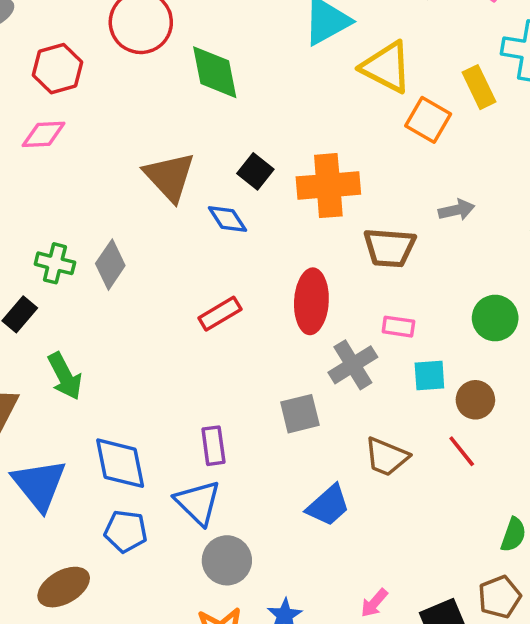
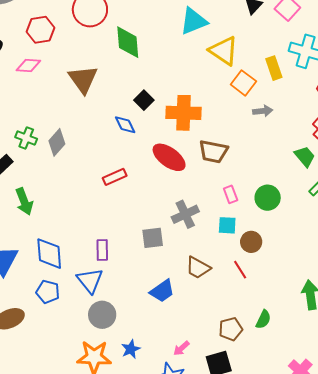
brown triangle: (169, 177) -> (83, 79), moved
gray arrow: (456, 210) -> (263, 111), moved
red ellipse: (311, 301) -> (169, 157), moved, turned -64
pink rectangle: (398, 327) -> (231, 194), moved, turned 54
brown pentagon: (500, 597) -> (231, 329), moved

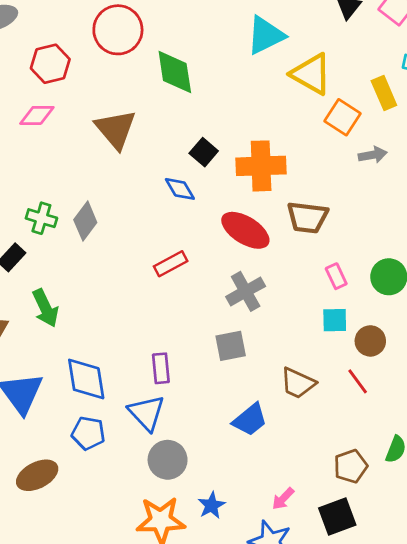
gray cross: (185, 214) -> (246, 291), moved

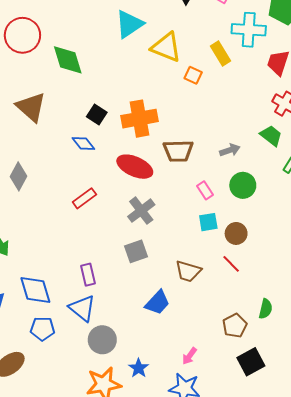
orange square: (342, 117) -> (193, 75), size x0.7
gray arrow: (373, 155) -> (230, 150), moved
black square: (337, 517) -> (251, 362), moved

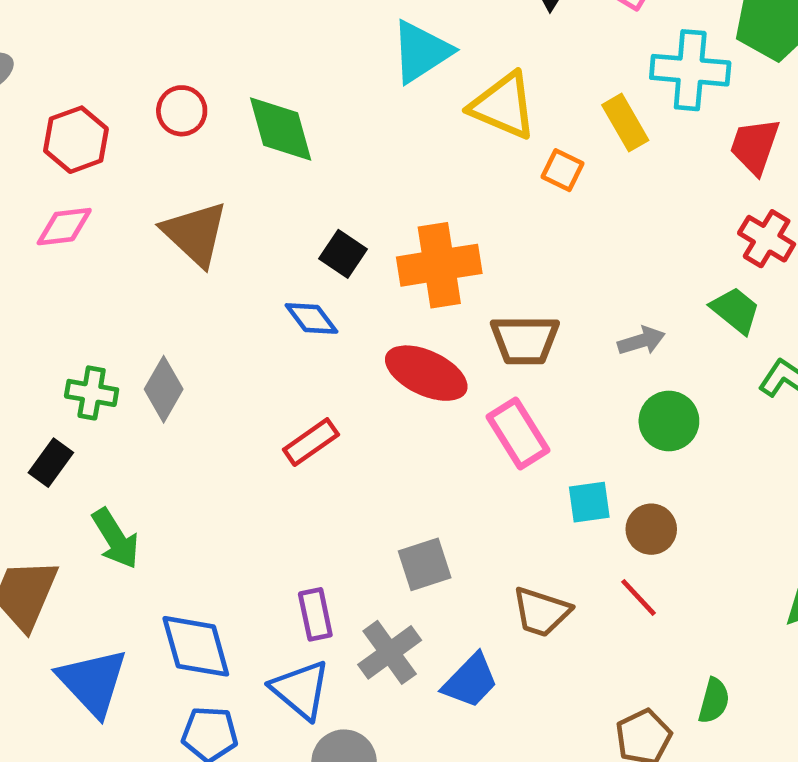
red circle: (22, 35) -> (182, 111), moved, size x0.6
pink rectangle: (205, 190) -> (518, 434), moved, size x1.6
gray cross: (141, 211) -> (390, 652), moved

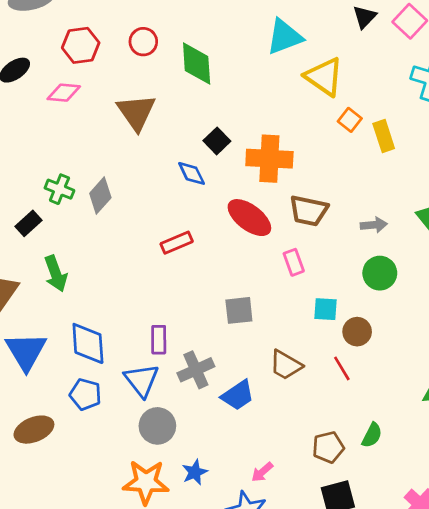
yellow rectangle: (625, 123) -> (384, 136), moved
pink rectangle: (518, 434) -> (294, 262), size x0.7
gray square: (425, 564) -> (239, 310), moved

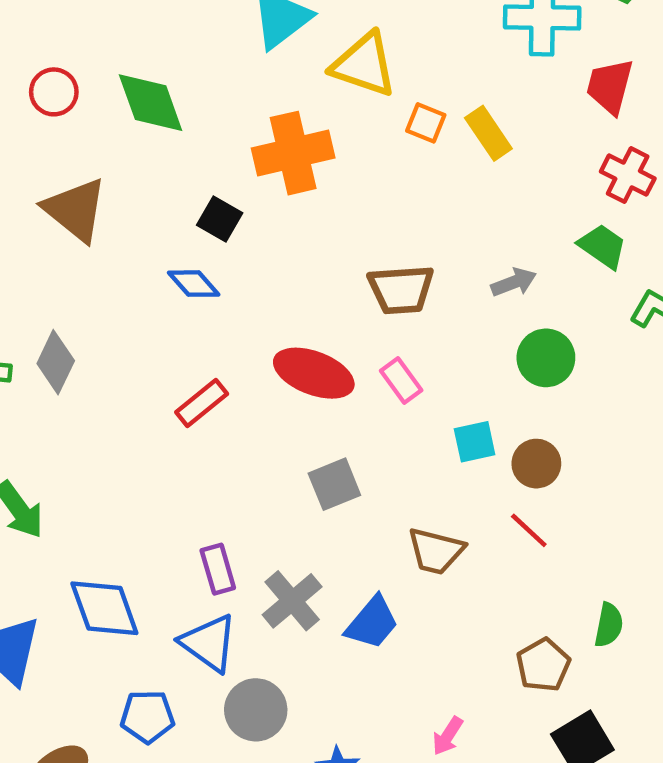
orange cross: (269, 159) -> (293, 153), moved
red ellipse: (249, 218) -> (314, 373), moved
blue pentagon: (85, 394) -> (147, 717), moved

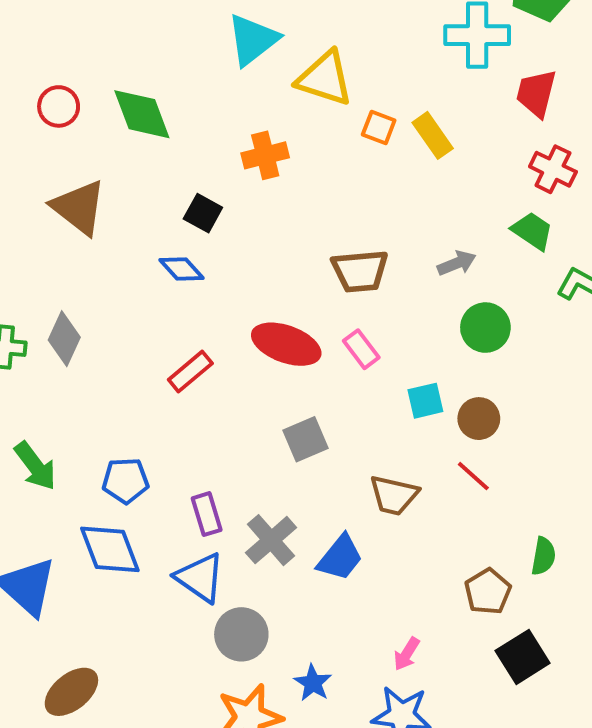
orange cross: (293, 153) -> (265, 155), size x0.7
blue pentagon: (147, 717) -> (126, 481), moved

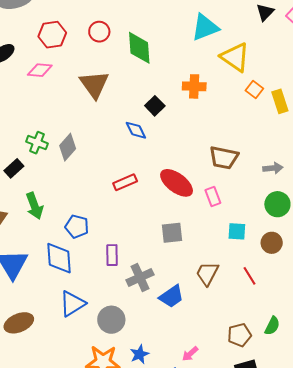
brown circle: (479, 419) -> (272, 243), moved
brown trapezoid: (394, 495) -> (207, 273), turned 88
blue triangle: (200, 578) -> (72, 304), moved, turned 36

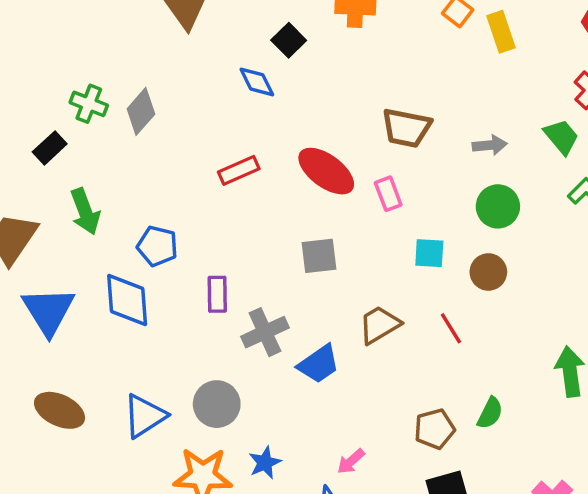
brown trapezoid: (207, 273) -> (379, 325), turned 32
blue triangle: (72, 304) -> (145, 416), moved
brown ellipse: (19, 323) -> (60, 410), turned 48

